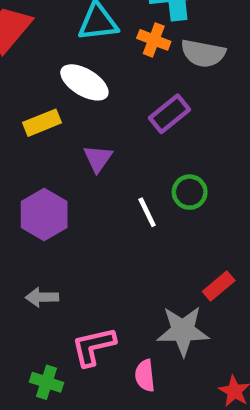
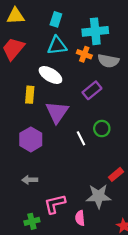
yellow rectangle: (42, 123) -> (30, 95), turned -63
purple triangle: (98, 159) -> (57, 112), size x1.6
green cross: (46, 382) -> (32, 221), turned -32

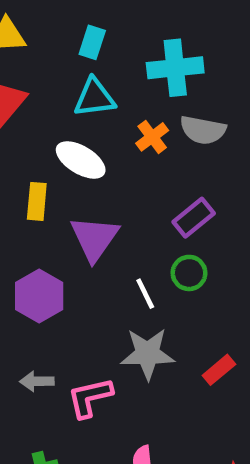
orange cross: (84, 54) -> (152, 137), moved, turned 32
purple rectangle: (92, 90) -> (194, 218), moved
gray star: (99, 196) -> (148, 354), moved
pink L-shape: (55, 204) -> (90, 397), moved

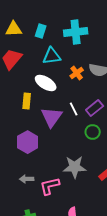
cyan rectangle: (92, 42) -> (41, 31), moved
cyan cross: (175, 68) -> (76, 32), moved
white line: (145, 294) -> (74, 109), moved

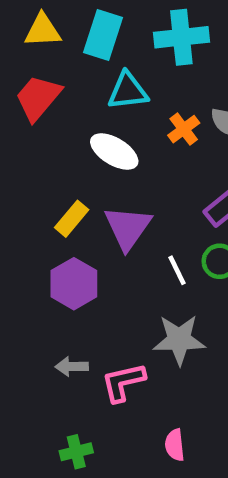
cyan rectangle: (41, 31) -> (103, 35), size x1.5
yellow rectangle: (27, 101) -> (72, 219), moved, turned 35
white line: (74, 109) -> (177, 270), moved

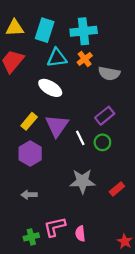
orange cross: (184, 129) -> (85, 59), moved
white line: (177, 270) -> (80, 138), moved
pink L-shape: (123, 382) -> (55, 227), moved

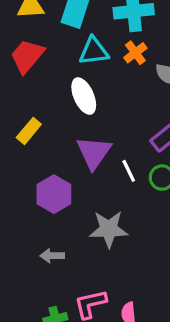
white ellipse: (50, 88) -> (84, 96), turned 35
yellow rectangle: (29, 121) -> (29, 131), moved
gray star: (82, 181) -> (109, 229), moved

